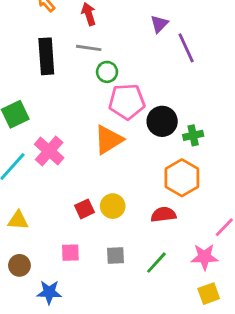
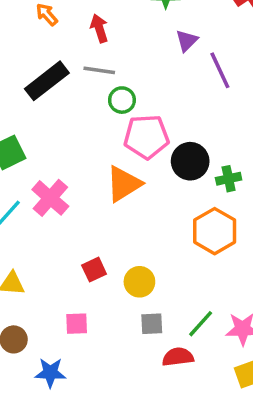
black rectangle: (46, 56) -> (47, 81), turned 56
yellow circle: (113, 206) -> (139, 282), moved
red semicircle: (164, 215) -> (178, 357), moved
gray square: (115, 255) -> (152, 324), moved
green line: (156, 263) -> (201, 324), moved

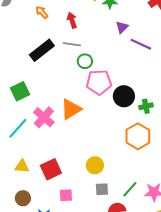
purple line: (220, 70) -> (141, 44), turned -40
orange triangle: (124, 184) -> (71, 109), moved
red square: (94, 270) -> (51, 169), moved, size x1.5
pink square: (77, 324) -> (66, 195), moved

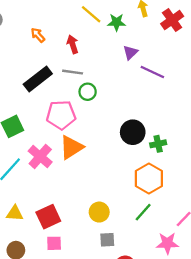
pink pentagon: (99, 82) -> (61, 115), moved
green line: (130, 189) -> (143, 212), moved
pink square: (66, 195) -> (54, 243), moved

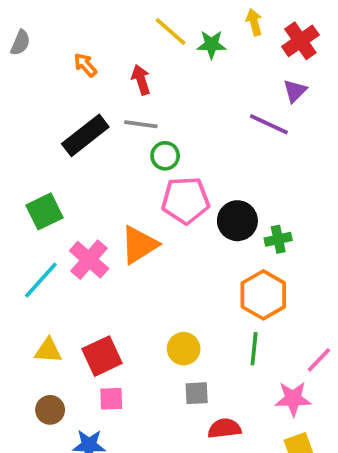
purple triangle: (130, 52) -> (295, 91), moved
pink pentagon: (61, 115) -> (185, 200), moved
green line: (143, 212) -> (254, 349), turned -36

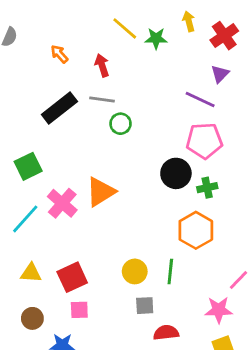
pink pentagon: (185, 200) -> (204, 141), moved
green line: (254, 349) -> (170, 271), moved

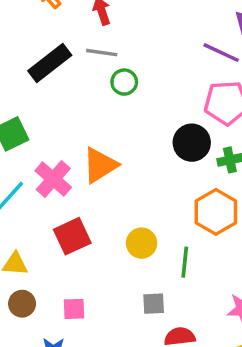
yellow circle: (135, 271) -> (142, 243), moved
red square: (72, 277) -> (72, 236), moved
brown circle: (32, 318) -> (22, 304), moved

